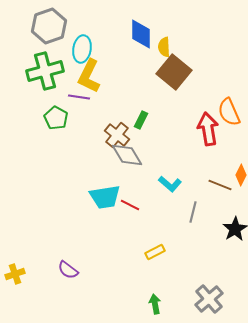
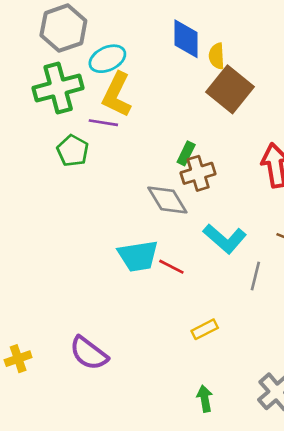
cyan ellipse: (82, 49) -> (107, 59), turned 56
brown cross: (117, 135) -> (198, 173), moved, turned 35
cyan L-shape: (170, 184) -> (225, 239), size x1.4
purple semicircle: (68, 270) -> (89, 353), size x1.4

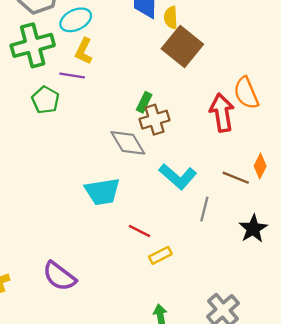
yellow L-shape: (117, 95) -> (84, 51), size x0.7
red line: (171, 267) -> (139, 231), moved

